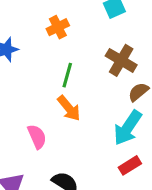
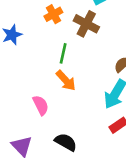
brown cross: (121, 60) -> (86, 24), moved

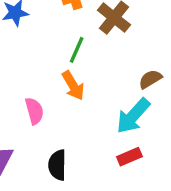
black semicircle: (66, 142) -> (57, 165), turned -130

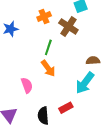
brown semicircle: (150, 79) -> (93, 60), turned 32
red rectangle: (129, 157) -> (66, 108), moved

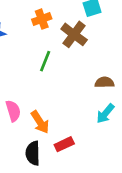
orange arrow: (48, 68) -> (40, 122), moved
cyan arrow: (85, 83) -> (105, 114), moved, size x0.7

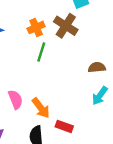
orange cross: (42, 19) -> (36, 27), moved
red rectangle: (64, 144) -> (64, 126), turned 49

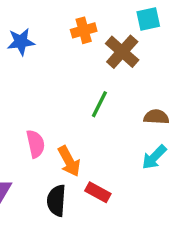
orange cross: (36, 27) -> (84, 30), moved
green line: (41, 52) -> (99, 104), moved

